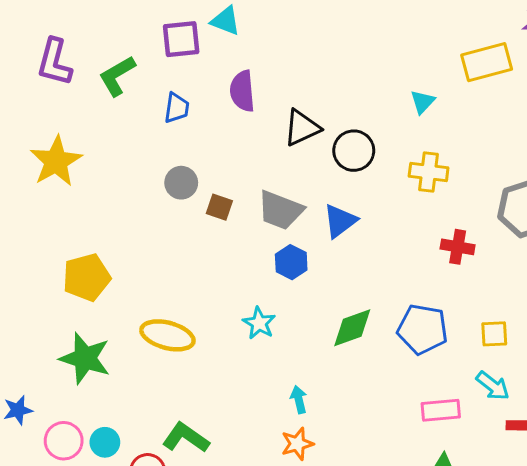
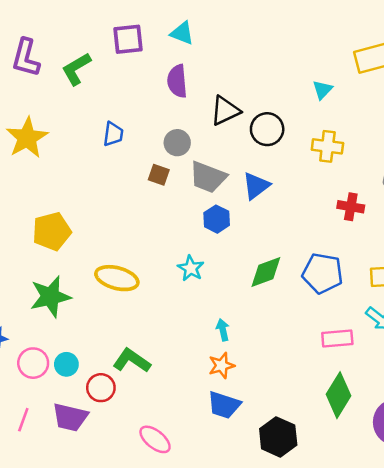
cyan triangle: (225, 21) -> (182, 33), moved
blue trapezoid: (177, 108) -> (113, 134), moved
gray circle: (181, 183) -> (177, 143), moved
green star: (85, 358) -> (50, 297), turned -30

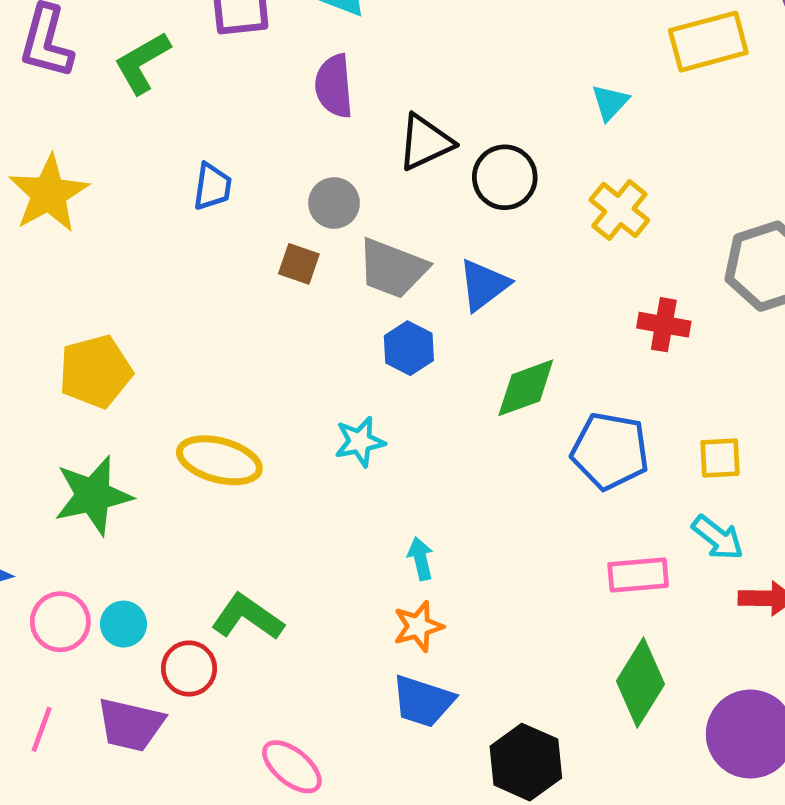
yellow cross: (327, 146) -> (619, 210), turned 32
cyan star: (191, 268) -> (360, 442), turned 30
green diamond: (266, 272) -> (526, 388), moved

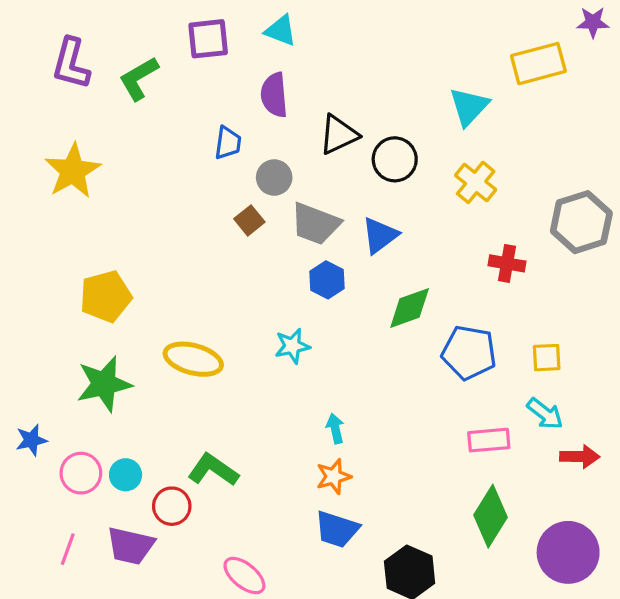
cyan triangle: (610, 102) -> (469, 107), size x1.5
blue trapezoid: (212, 187) -> (228, 143), moved
brown square: (299, 264) -> (249, 220), turned 32

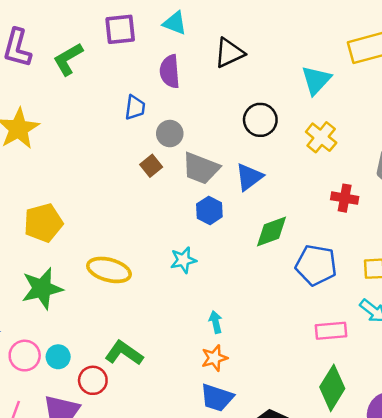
black triangle: (339, 135) -> (229, 53), moved

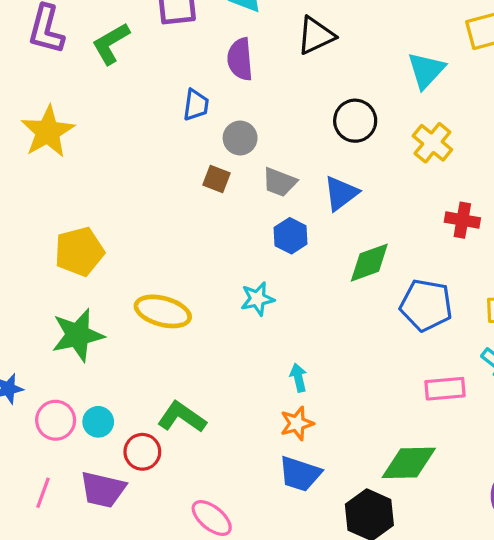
brown square: (151, 166) -> (216, 179), turned -30
gray trapezoid: (201, 168) -> (279, 182), size x0.7
green diamond: (332, 388) -> (409, 463), moved, turned 57

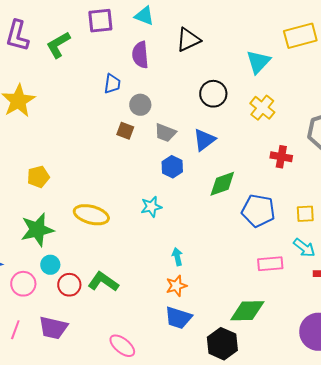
yellow pentagon: (79, 252) -> (38, 177), size x0.7
cyan circle: (98, 422) -> (50, 265), moved
red circle: (142, 452) -> (69, 285), moved

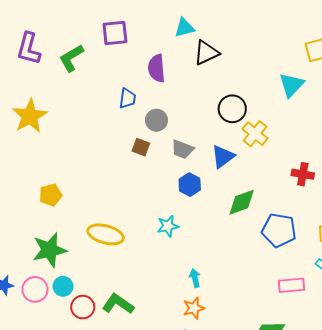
cyan triangle: (144, 16) -> (184, 28), moved, turned -35
cyan triangle: (258, 62) -> (291, 85), moved
yellow cross: (262, 108) -> (255, 134), moved
pink circle: (23, 284) -> (35, 289), moved

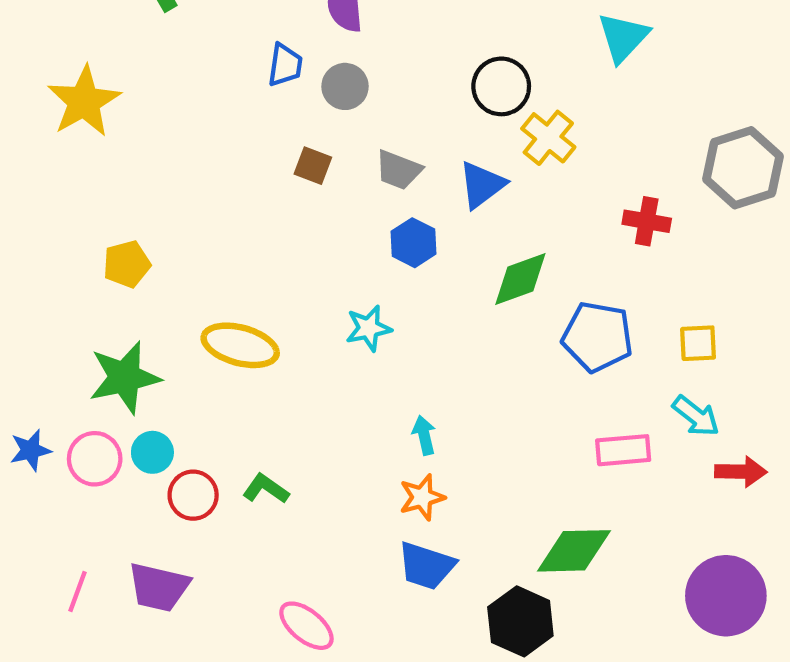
gray circle: (156, 120) -> (345, 86), moved
green L-shape: (118, 304) -> (266, 489), size x0.7

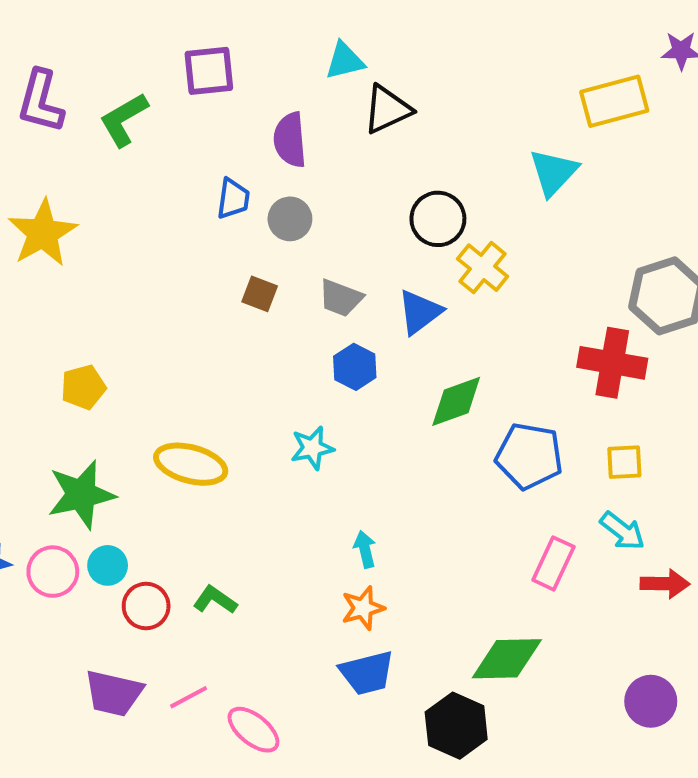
red cross: (647, 221) -> (612, 363), moved, size x1.5
pink rectangle: (623, 450) -> (553, 563), turned -60
blue trapezoid: (426, 566) -> (367, 673), turned -32
pink line: (78, 591) -> (189, 697), moved, turned 42
purple circle: (726, 596) -> (651, 701), size x0.7

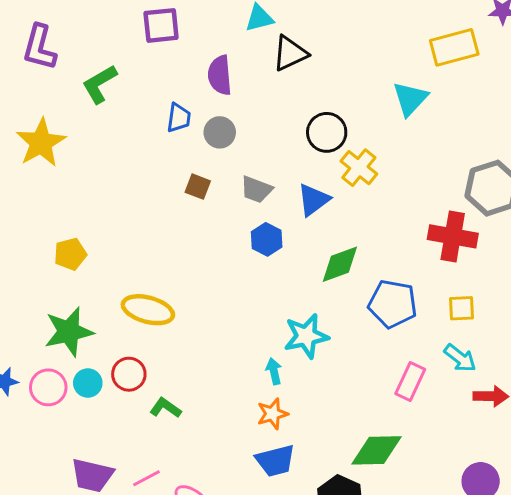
green L-shape: (124, 120) -> (100, 84), moved
cyan star: (312, 448) -> (306, 336), moved, size x1.4
red circle: (146, 606) -> (129, 374), moved

